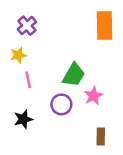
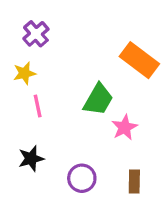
orange rectangle: (105, 26) -> (139, 60), moved, turned -52
purple circle: (61, 104) -> (82, 178), moved

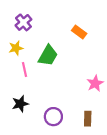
orange rectangle: (139, 60) -> (79, 32), moved, size x0.6
green trapezoid: (98, 99) -> (48, 56), moved
pink star: (125, 127) -> (95, 83), moved

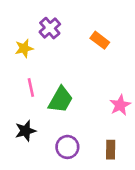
purple cross: (23, 22) -> (50, 28), moved
yellow star: (16, 48) -> (24, 48), moved
green trapezoid: (48, 56) -> (61, 100), moved

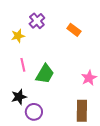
purple circle: (67, 147) -> (34, 112), moved
brown rectangle: (111, 150) -> (82, 111), size x1.5

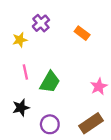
brown rectangle: (82, 111) -> (91, 123), turned 55
purple circle: (34, 112) -> (50, 124), moved

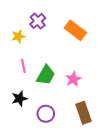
orange rectangle: (82, 33) -> (75, 30), size x1.5
pink star: (99, 87) -> (73, 79), moved
brown rectangle: (91, 123) -> (83, 113), turned -75

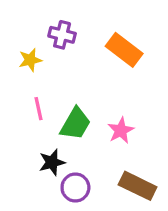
purple cross: (38, 21) -> (62, 35), turned -35
black star: (19, 98) -> (52, 162), moved
brown rectangle: (83, 113) -> (138, 186), turned -45

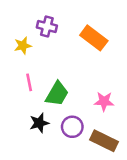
pink star: (121, 130) -> (104, 101), moved, turned 30
purple circle: (75, 188) -> (72, 127), moved

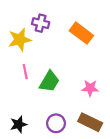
yellow star: (23, 46) -> (20, 40), size x1.5
black star: (39, 123) -> (19, 124), moved
purple circle: (72, 127) -> (56, 123), moved

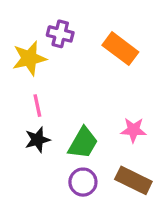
green trapezoid: (49, 81) -> (83, 143), moved
black star: (19, 124) -> (37, 140), moved

